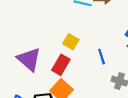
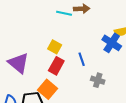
red rectangle: (61, 65) -> (56, 66), moved

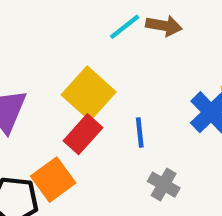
cyan line: (64, 13) -> (125, 27), turned -63
yellow square: (55, 47) -> (89, 93), size x1.6

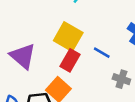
blue line: (140, 132) -> (102, 53), turned -42

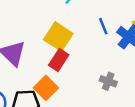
blue line: (102, 53) -> (103, 26), moved, turned 35

